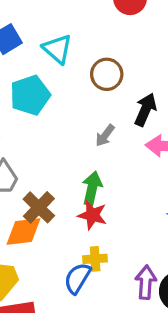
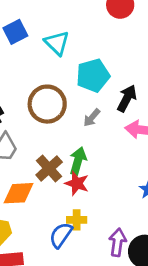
brown circle: (107, 74) -> (47, 104), moved, size x1.4
cyan pentagon: (30, 95) -> (93, 75), moved
brown cross: (39, 207) -> (49, 169), moved

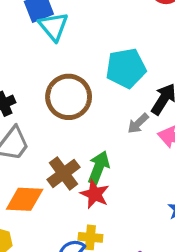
cyan triangle: (57, 43) -> (53, 26), moved
gray arrow: (92, 118) -> (138, 123), moved

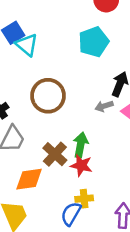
cyan pentagon: (126, 68) -> (94, 42), moved
gray arrow: (138, 123) -> (104, 106), turned 36

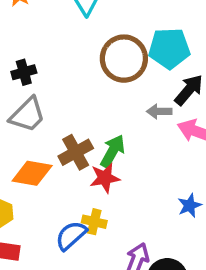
cyan pentagon: (94, 42) -> (169, 48), moved
brown circle: (48, 96) -> (124, 59), moved
red star: (81, 165) -> (105, 178), turned 30

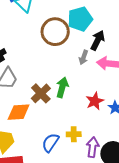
gray arrow: (159, 111) -> (83, 57), turned -56
red star: (105, 178) -> (95, 101), moved
yellow cross: (94, 222) -> (74, 134), moved

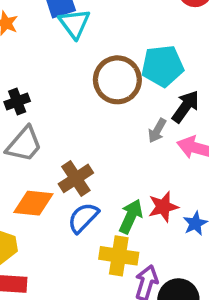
green arrow: (62, 87) -> (131, 216), moved
yellow cross: (74, 134) -> (119, 256), size x1.5
blue semicircle: (50, 143) -> (83, 218), moved

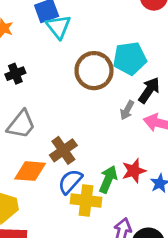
black cross: (17, 102) -> (15, 74), moved
yellow cross: (119, 256) -> (86, 201), moved

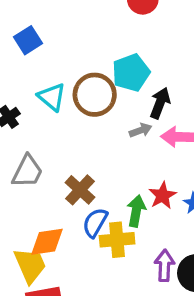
cyan triangle: (58, 27) -> (52, 97), moved
gray arrow: (127, 110) -> (141, 130), turned -126
orange diamond: (30, 171) -> (47, 242), moved

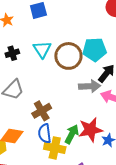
gray arrow: (141, 130) -> (90, 86), size x1.5
red star: (163, 195) -> (91, 130), size x1.4
blue semicircle: (95, 223) -> (45, 133), turned -54

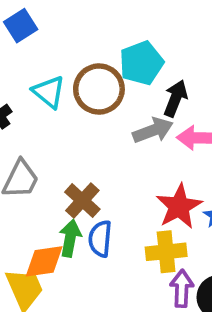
blue semicircle: (45, 133) -> (100, 239), turned 30
green arrow: (72, 134) -> (70, 238), moved
yellow cross: (55, 148) -> (166, 252), moved

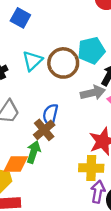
blue square: (21, 26) -> (20, 18), turned -36
cyan triangle: (49, 92) -> (32, 61), turned 30
blue semicircle: (100, 239) -> (50, 115), moved

